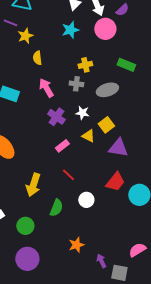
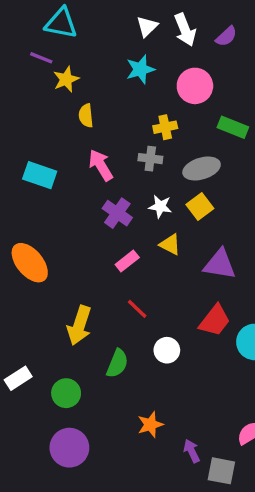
pink circle: (105, 29) -> (195, 86), moved
yellow square: (106, 125) -> (200, 206), moved

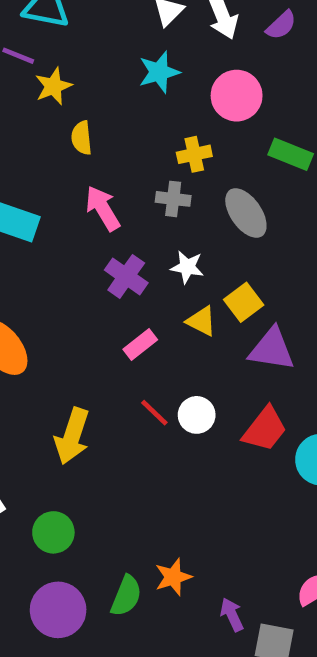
gray ellipse: (202, 168) -> (246, 213), turned 72
yellow square: (200, 206) -> (244, 302), moved
white circle: (167, 350) -> (197, 415), moved
green semicircle: (117, 363) -> (126, 596), moved

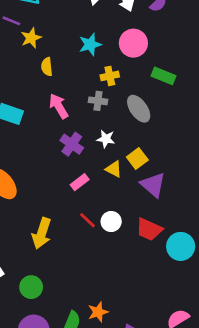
cyan star: (159, 72) -> (90, 44), moved
purple triangle: (272, 349) -> (153, 185), turned 32
red trapezoid: (265, 429) -> (149, 229), turned 76

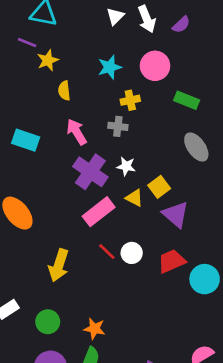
gray ellipse: (139, 109) -> (196, 147), moved
purple cross: (72, 144) -> (90, 172), size x1.4
pink rectangle: (80, 182) -> (99, 212), size x1.6
red trapezoid: (149, 229) -> (172, 261), turned 132
orange star: (98, 312) -> (94, 329), moved, turned 30

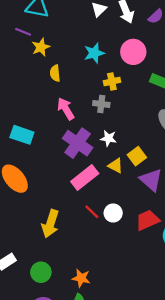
cyan rectangle: (26, 140) -> (22, 135), moved

